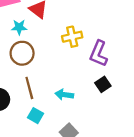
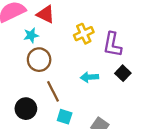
cyan arrow: (64, 95) -> (89, 77), moved

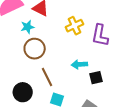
black square: (123, 73) -> (96, 78), moved, turned 32

